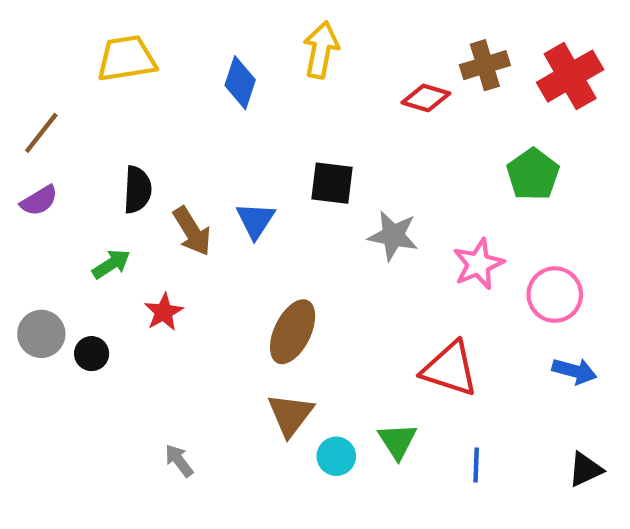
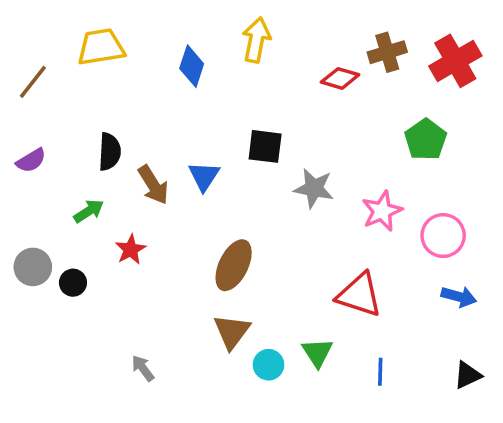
brown line: (41, 133) -> (33, 82), moved

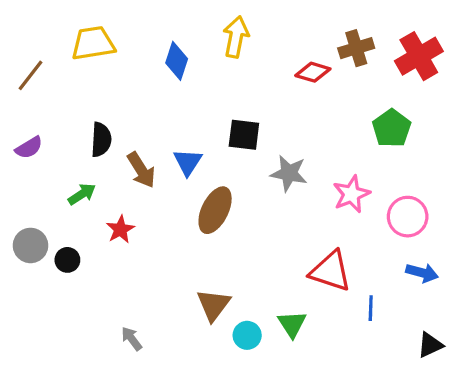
brown ellipse: (234, 265) -> (215, 210), moved
blue line: (380, 372) -> (371, 308), moved

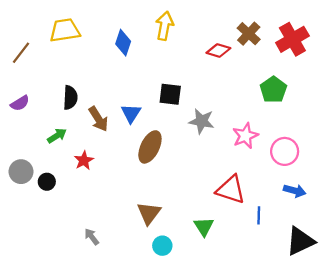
brown cross: (356, 48) -> (249, 34), turned -30
cyan circle: (247, 335) -> (162, 246), moved
black triangle: (430, 345) -> (300, 241), size x1.6

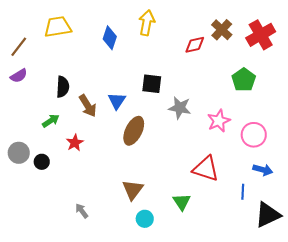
red diamond: (218, 50) -> (195, 45), turned -30
purple semicircle: (20, 103) -> (19, 76), moved
blue line: (259, 215) -> (243, 192), moved

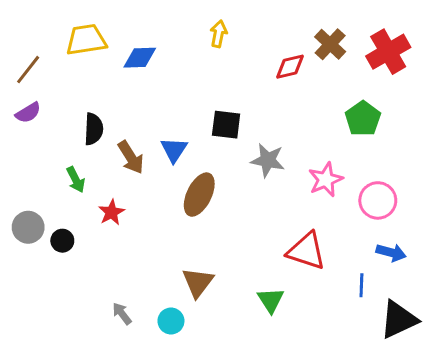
yellow arrow: (147, 23) -> (219, 34), size x0.7
blue diamond: (110, 38) -> (140, 58), moved, turned 70
green arrow: (51, 121) -> (76, 180), turned 96
cyan circle: (145, 219) -> (171, 321), moved

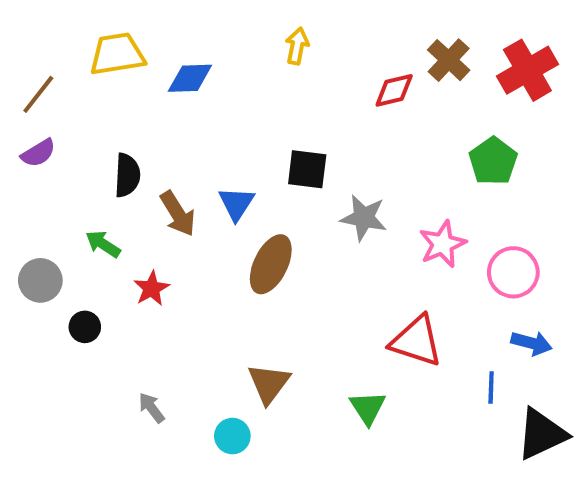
green arrow: (76, 180) -> (103, 244), turned 150
gray circle: (28, 227) -> (40, 280), moved
gray arrow: (122, 314) -> (152, 408), moved

